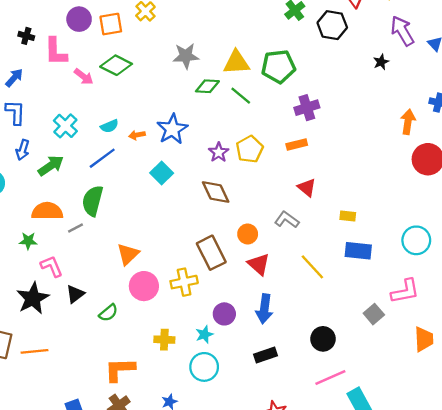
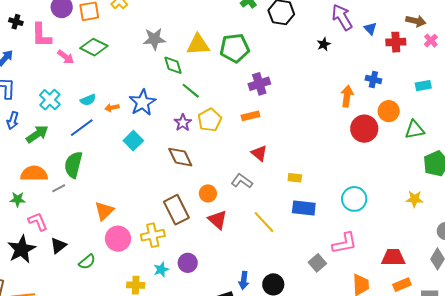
green diamond: (207, 86) -> (173, 65), turned 70
green line: (241, 96) -> (191, 91), moved
blue arrow: (264, 309) -> (244, 280), moved, size x0.7
cyan star: (204, 334) -> (161, 269), moved

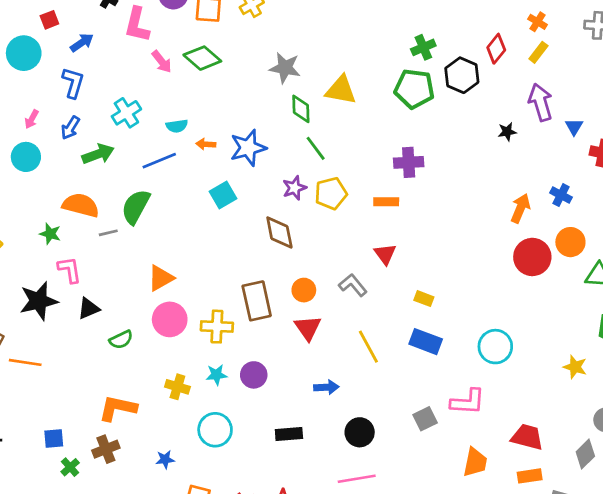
green pentagon: (235, 48) -> (414, 89), moved
blue arrow: (244, 280) -> (326, 387), moved, turned -114

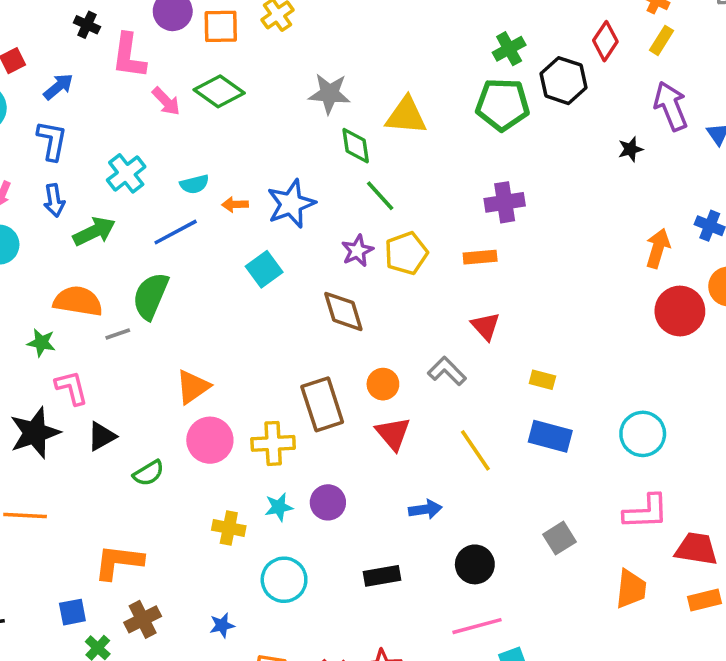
blue arrow: (70, 128) -> (54, 200), turned -35
pink L-shape: (468, 402) -> (646, 512), moved
orange L-shape: (118, 408) -> (119, 562), moved

